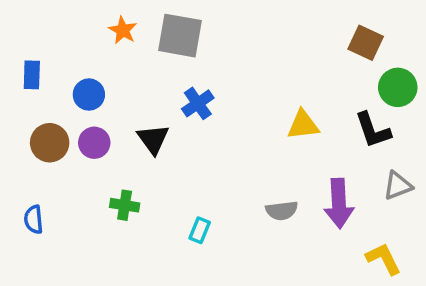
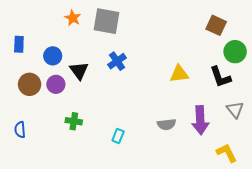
black triangle: (153, 139) -> (79, 71), moved
gray triangle: (398, 186) -> (235, 110), turned -48

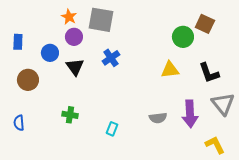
green circle: (235, 52) -> (183, 37), moved
purple circle: (56, 84) -> (74, 37), moved
gray triangle: (235, 110) -> (223, 104), size x1.4

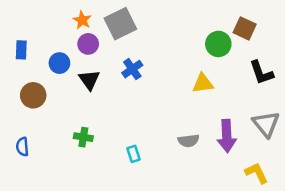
gray square: (101, 20) -> (120, 24), turned -36
black L-shape: (209, 73) -> (261, 73), moved
cyan rectangle: (112, 129) -> (134, 154), turned -40

